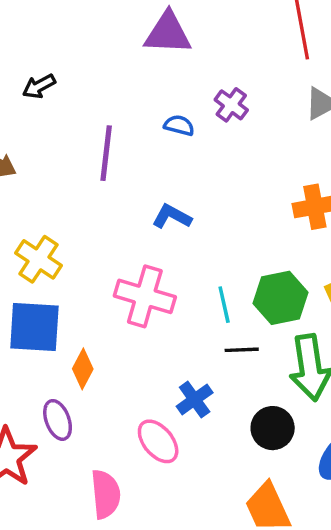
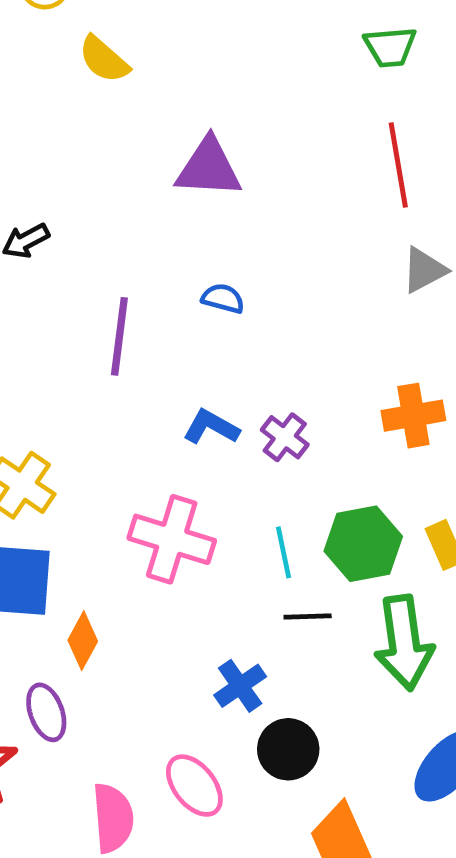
purple cross: (231, 105) -> (285, 437), moved
black circle: (273, 428) -> (288, 749), moved
pink ellipse: (158, 441) -> (194, 786), moved

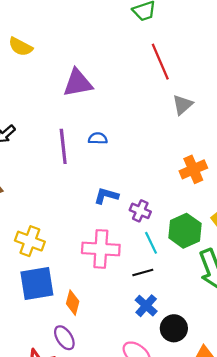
purple line: (119, 336) -> (63, 146), moved
purple cross: (285, 437) -> (140, 211), moved
black line: (308, 616) -> (143, 272), moved

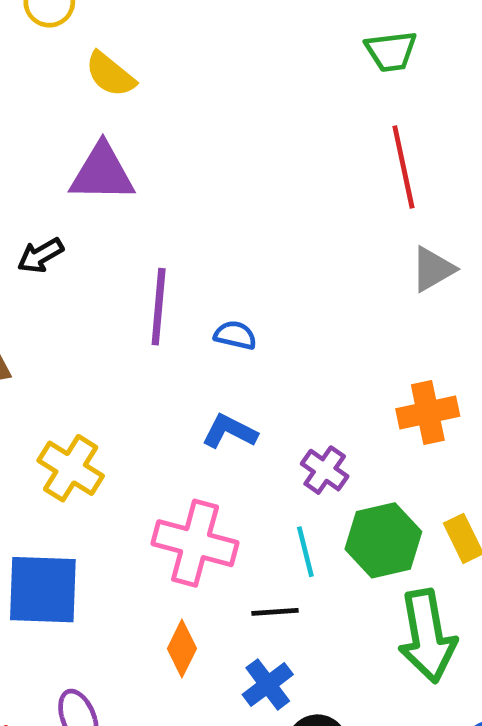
purple triangle: (78, 83) -> (102, 173), moved
blue semicircle: (98, 138) -> (235, 335), moved
purple cross: (140, 211) -> (325, 470), moved
yellow cross: (30, 241) -> (71, 468), moved
orange diamond: (73, 303) -> (182, 649), moved

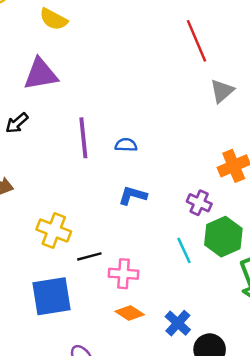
yellow semicircle: (110, 74) -> (53, 19), moved
purple cross: (325, 470) -> (199, 203), moved
pink cross: (195, 543) -> (123, 274), moved, size x0.7
black line: (275, 612) -> (89, 256), moved
orange diamond: (182, 649) -> (130, 313), turned -72

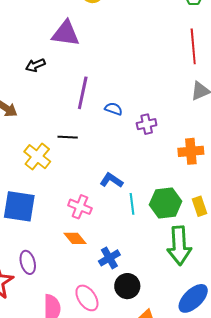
blue L-shape: (133, 196) -> (111, 180), moved
purple cross: (199, 203) -> (147, 124), moved, turned 36
black line: (89, 256) -> (68, 137), moved

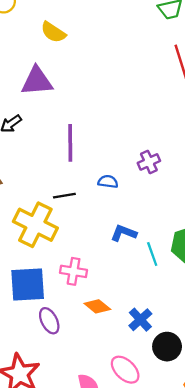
blue semicircle: (114, 109) -> (108, 182), moved
yellow cross: (37, 157) -> (35, 225), size x1.4
pink cross: (80, 207) -> (74, 271), moved
purple ellipse: (28, 262) -> (49, 321), moved

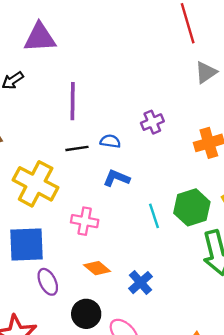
black line: (64, 196) -> (77, 148), moved
blue L-shape: (124, 233) -> (116, 178), moved
pink cross: (74, 271) -> (85, 221), moved
black circle: (167, 347) -> (86, 314), moved

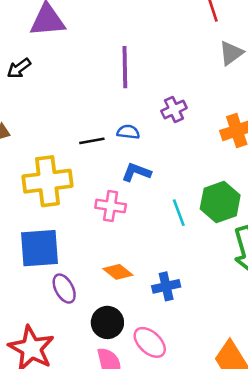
purple line: (73, 101) -> (125, 67), moved
yellow cross: (36, 184) -> (47, 181), turned -33
pink cross: (85, 221) -> (111, 206), moved
blue cross: (141, 283) -> (166, 286), turned 30

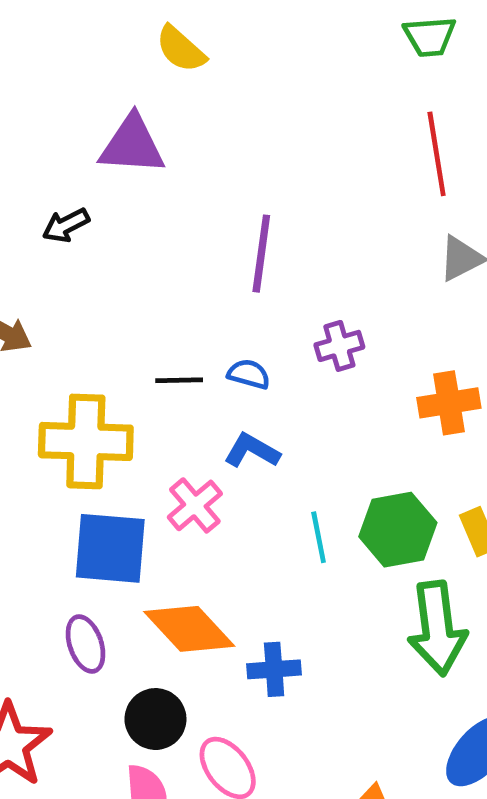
pink cross: (111, 206) -> (195, 505), turned 32
blue square: (40, 248) -> (110, 548), moved
orange diamond: (118, 272) -> (189, 629), size x1.6

